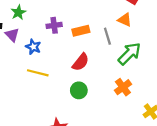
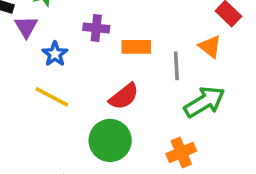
green circle: (79, 90) -> (110, 140), size x1.5

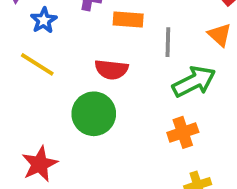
orange triangle: (210, 47) -> (220, 35), moved
red semicircle: (124, 96) -> (111, 70), turned 40
orange cross: (181, 152) -> (183, 132), moved

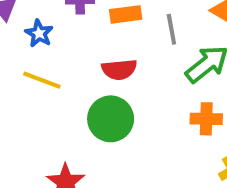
orange cross: (183, 132) -> (206, 119), turned 32

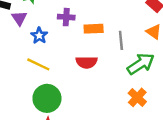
green circle: (111, 119) -> (47, 98), moved
orange cross: (206, 119) -> (137, 97), turned 36

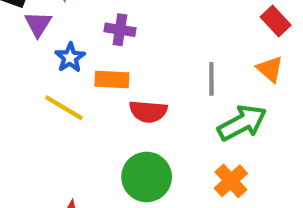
orange rectangle: (94, 29) -> (112, 80), moved
green circle: (47, 98) -> (147, 177), moved

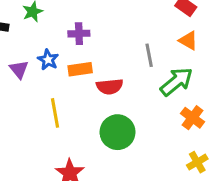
purple triangle: (38, 24) -> (19, 69), moved
yellow line: (64, 108) -> (55, 113), moved, turned 60
orange cross: (231, 181) -> (192, 118), moved

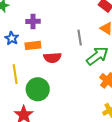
green circle: (118, 132) -> (38, 89), moved

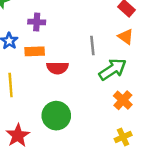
green circle: (38, 89) -> (56, 116), moved

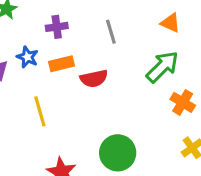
gray line: (92, 46) -> (111, 32), moved
green circle: (56, 116) -> (118, 153), moved

